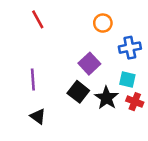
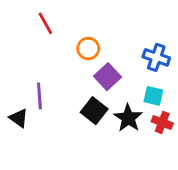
orange circle: (103, 23) -> (88, 48), moved
blue cross: (130, 48) -> (156, 57), turned 30
black triangle: (38, 116) -> (19, 118), moved

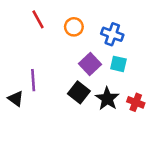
orange circle: (88, 48) -> (74, 27), moved
blue cross: (156, 57) -> (112, 34), moved
cyan square: (153, 96) -> (118, 64), moved

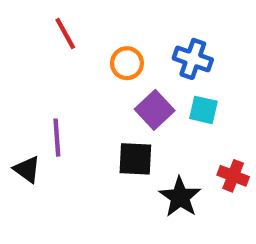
orange circle: (74, 27) -> (127, 63), moved
black square: (79, 92) -> (135, 159), turned -35
black star: (107, 99) -> (180, 197), moved

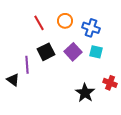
red line: (65, 33) -> (39, 23), moved
orange circle: (127, 63) -> (65, 21), moved
black square: (135, 159) -> (46, 52), moved, turned -30

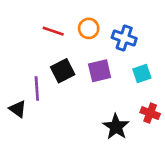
red line: (39, 23) -> (53, 31), turned -42
purple square: (73, 52) -> (100, 71), turned 30
cyan square: (96, 52) -> (142, 73), moved, turned -32

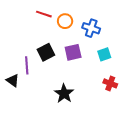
red line: (53, 31) -> (44, 14), moved
black star: (116, 127) -> (64, 94), moved

